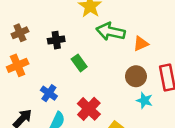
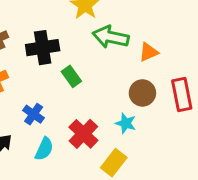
black cross: (56, 40) -> (43, 48), size x1.5
cyan star: (144, 100) -> (126, 123), moved

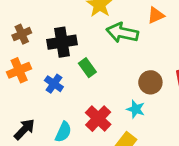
orange triangle: (148, 52) -> (156, 15), moved
blue cross: (34, 114) -> (54, 84), moved

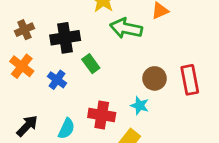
orange cross: (19, 70) -> (22, 66), turned -30
red cross: (98, 119) -> (102, 115), turned -35

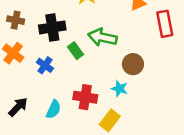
green arrow: (126, 28) -> (102, 37), moved
brown cross: (24, 30) -> (16, 20), turned 35
red rectangle: (190, 80) -> (165, 24), moved

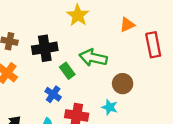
blue cross: (45, 65) -> (53, 94), moved

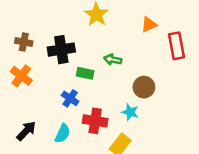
green arrow: (93, 58) -> (113, 60), size x0.6
green rectangle: (67, 71) -> (85, 73), turned -42

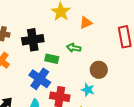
orange triangle: (149, 25) -> (86, 23), moved
blue cross: (70, 98) -> (40, 79), size x1.5

